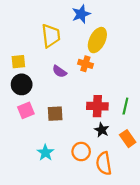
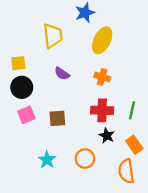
orange cross: (85, 64) -> (102, 77), moved
orange semicircle: (104, 163) -> (126, 171), moved

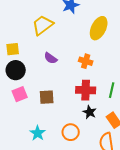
yellow trapezoid: (53, 36) -> (43, 25), turned -120
yellow ellipse: (102, 40) -> (99, 28), moved

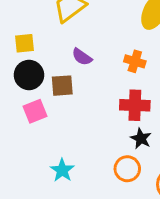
brown square: (47, 97) -> (62, 86), moved
orange circle: (71, 132) -> (127, 169), moved

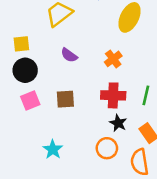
orange cross: (135, 61) -> (113, 59), turned 36
brown square: (62, 86) -> (65, 99), moved

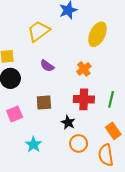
pink square: (30, 100) -> (15, 114), moved
black star: (118, 123) -> (68, 122), moved

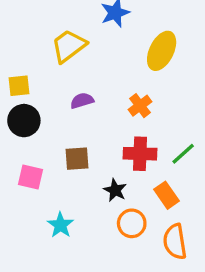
purple semicircle: (47, 66) -> (82, 101), turned 128
green line: (111, 99) -> (183, 154), turned 35
pink square: (15, 114) -> (31, 177), turned 35
orange rectangle: (113, 131) -> (167, 195), moved

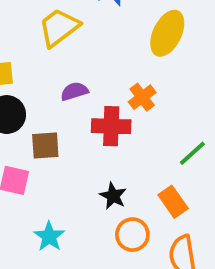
red cross: (140, 154) -> (111, 126), moved
brown square: (77, 159) -> (45, 146), moved

